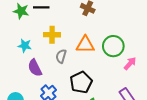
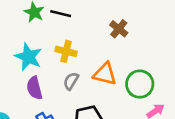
cyan star: (25, 46) -> (28, 57), size x1.5

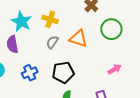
green circle: (140, 84) -> (111, 29), moved
purple semicircle: (34, 88) -> (12, 44), moved

